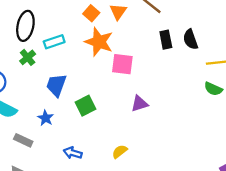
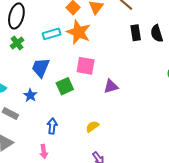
cyan rectangle: (54, 42) -> (52, 34), moved
pink square: (122, 64) -> (86, 66), moved
blue arrow: (73, 153) -> (52, 126), turned 77

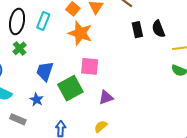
cyan rectangle: (52, 34) -> (43, 21), moved, turned -48
green square: (65, 86) -> (70, 88), size x1.4
purple triangle: (111, 86) -> (106, 97), moved

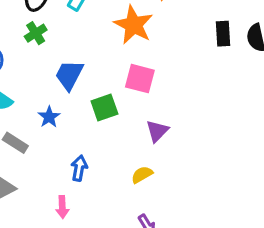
green square: (70, 88) -> (104, 107), size x0.7
purple triangle: (106, 97) -> (157, 131), turned -35

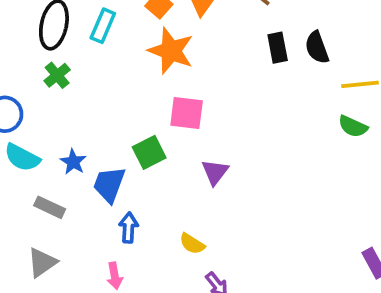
blue trapezoid: (69, 75) -> (109, 184), moved
blue star: (49, 117) -> (73, 162), moved
yellow semicircle: (142, 175) -> (192, 244), moved, turned -110

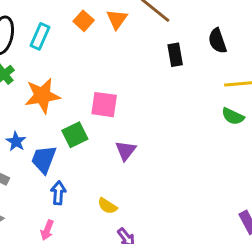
black semicircle: (317, 47) -> (217, 41), moved
orange star: (171, 51) -> (42, 96), moved, turned -30
pink arrow: (115, 276) -> (47, 230), turned 30

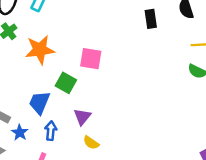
green square: (75, 135) -> (66, 83), turned -36
blue star: (16, 141) -> (20, 133), moved
purple triangle: (126, 151) -> (82, 117), moved

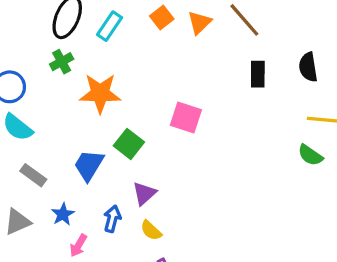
pink square: (91, 59) -> (186, 118), moved
blue arrow: (51, 131) -> (112, 219), moved
blue star: (20, 133) -> (63, 214), moved

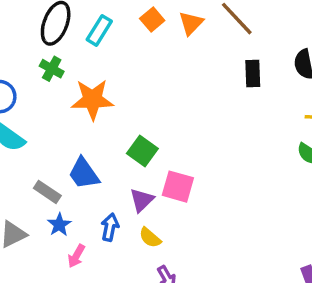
green cross: (62, 62) -> (52, 69), turned -30
pink square: (186, 118) -> (178, 187), moved
green square: (129, 144) -> (142, 151), moved
blue trapezoid: (89, 165) -> (84, 173), turned -64
gray rectangle: (33, 175) -> (47, 192), moved

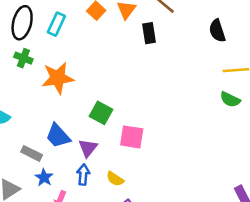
black rectangle: (253, 73) -> (149, 33), moved
purple triangle: (142, 200) -> (88, 148), moved

